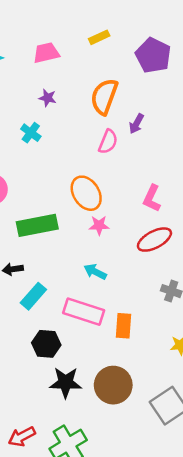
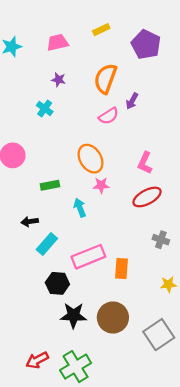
pink semicircle: (108, 142) -> (109, 116), turned 36
green rectangle: (37, 225) -> (50, 185), size x0.6
cyan arrow: (95, 272) -> (80, 208), moved, turned 42
pink rectangle: (84, 312) -> (88, 257), turned -40

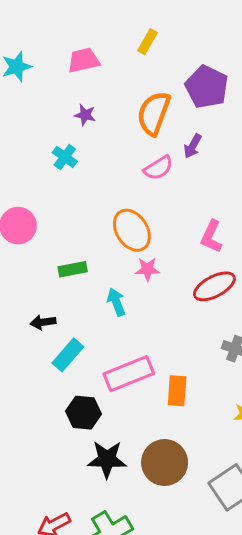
yellow rectangle: (101, 30) -> (147, 42), turned -35
purple pentagon: (146, 45) -> (207, 87), moved

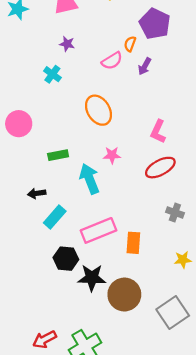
orange semicircle: (154, 113) -> (130, 44), moved, size x0.5
pink semicircle: (158, 168) -> (112, 61), moved
orange ellipse: (132, 230) -> (99, 110), moved
cyan arrow: (116, 302) -> (90, 179), size x1.5
black star: (107, 459) -> (92, 278), moved

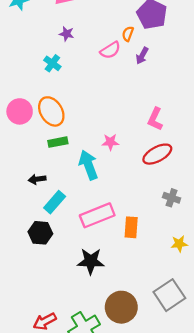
orange ellipse: (99, 110) -> (51, 111), moved
black hexagon: (66, 259) -> (40, 233), moved
brown circle: (124, 295) -> (121, 307), moved

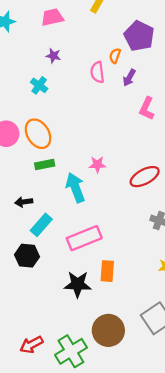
pink semicircle: (110, 50) -> (97, 72), turned 115
pink L-shape: (155, 119) -> (147, 108), moved
orange rectangle: (131, 227) -> (107, 271), moved

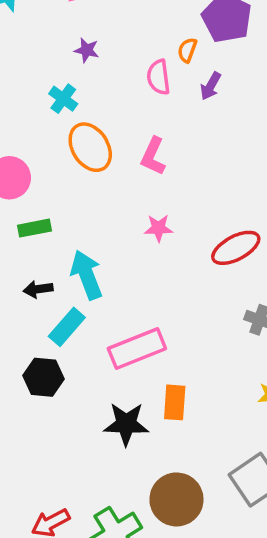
pink L-shape: (147, 108) -> (153, 156), moved
orange ellipse: (38, 134) -> (90, 147), moved
green rectangle: (45, 164) -> (35, 228), moved
cyan arrow: (75, 188) -> (87, 275), moved

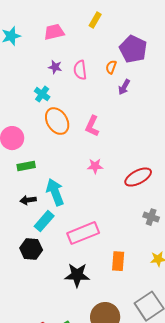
pink semicircle: (159, 77) -> (80, 70), moved
orange rectangle: (175, 402) -> (118, 261), moved

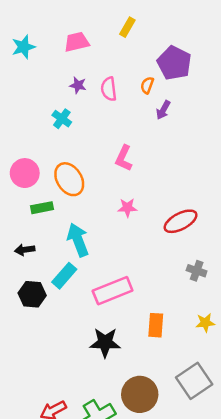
orange ellipse: (57, 121) -> (69, 179), moved
black arrow: (28, 200) -> (25, 250), moved
black hexagon: (31, 249) -> (32, 294), moved

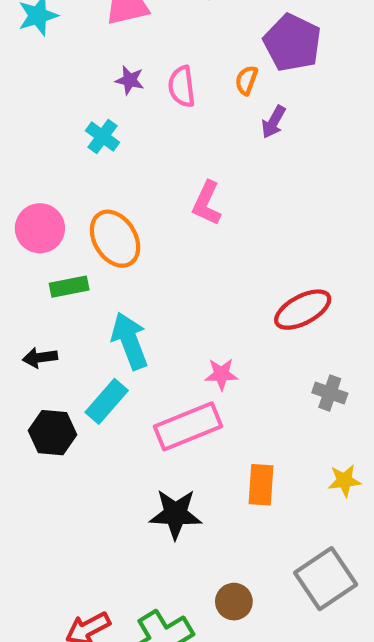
pink star: (127, 208) -> (221, 374), moved
brown circle: (140, 394) -> (234, 602), size x0.6

